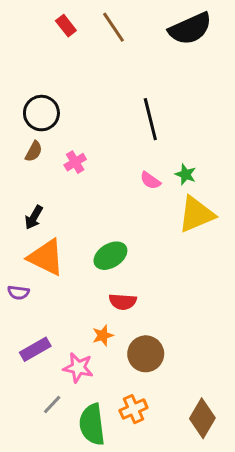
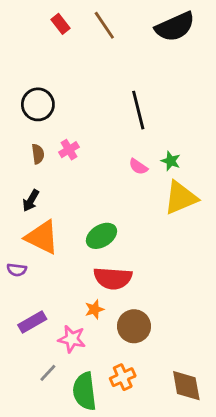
brown semicircle: (34, 151) -> (38, 154), moved, turned -36
red semicircle: (123, 302) -> (113, 278), size x1.5
brown diamond: (202, 418) -> (186, 386), turned -40

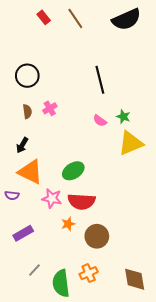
pink star: (72, 339) -> (52, 198), moved

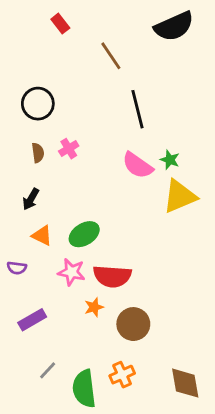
brown line: (75, 18) -> (111, 56), moved
pink semicircle: (100, 121) -> (138, 165), size x1.6
green ellipse: (73, 171) -> (84, 234), moved
orange triangle: (30, 172) -> (42, 236), size x0.6

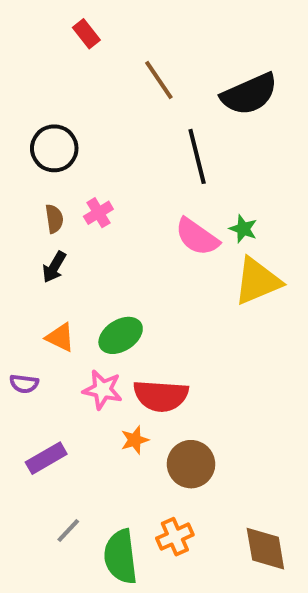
black semicircle: (174, 26) -> (249, 94), moved
black arrow: (31, 199) -> (54, 267), moved

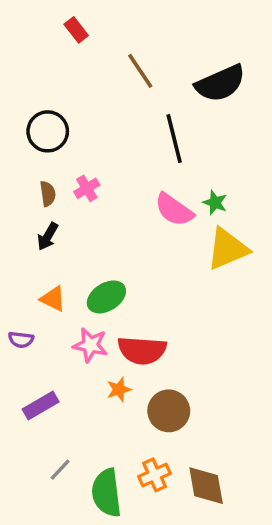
brown diamond: (265, 549) -> (206, 486), moved

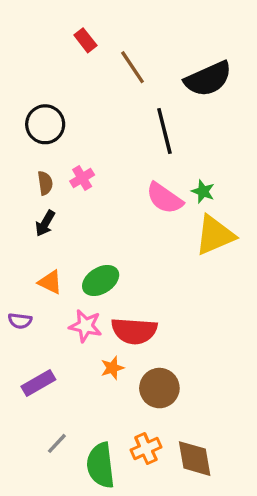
red rectangle: (76, 30) -> (85, 40), moved

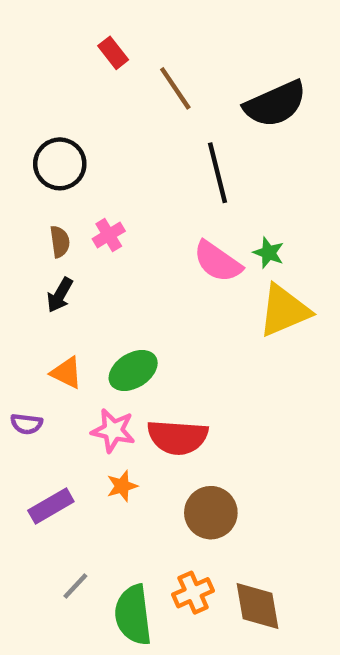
orange star: (112, 368) -> (122, 486), moved

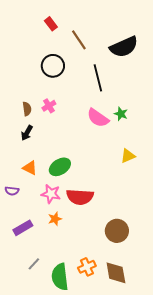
black circle: (60, 164) -> (53, 66), moved
yellow triangle: (284, 311) -> (128, 156), moved, size x0.6
brown circle: (211, 513) -> (117, 231), moved

